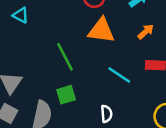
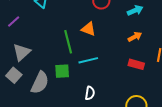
orange triangle: (101, 31) -> (88, 29), moved, size x0.7
cyan line: (119, 75) -> (88, 60), moved, turned -60

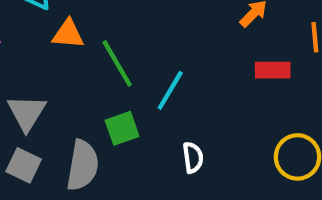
orange triangle: (88, 29) -> (68, 34), moved
cyan line: (88, 60) -> (170, 90), turned -30

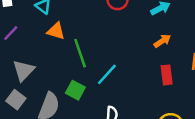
red rectangle: (273, 70) -> (167, 75), turned 72
green square: (122, 128) -> (75, 90), turned 36

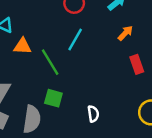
cyan line: (107, 74) -> (75, 39), moved

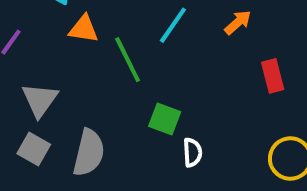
orange arrow: (125, 33) -> (238, 22), moved
green square: (53, 98) -> (165, 119), moved

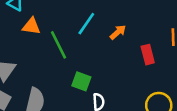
orange arrow: (238, 22) -> (118, 32), moved

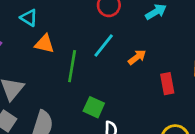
green line: (58, 45) -> (72, 66), turned 32

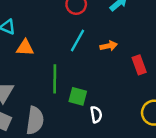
orange arrow: (137, 57) -> (109, 46), turned 35
green line: (72, 66) -> (55, 79), moved

